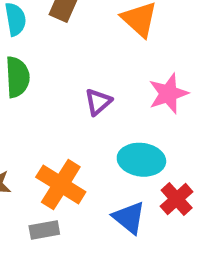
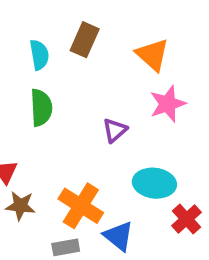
pink star: (168, 94) -> (168, 104), moved
blue triangle: (129, 218) -> (119, 236), moved

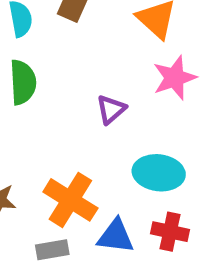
red cross: (187, 219) -> (170, 232), moved, turned -36
blue triangle: (119, 236) -> (116, 236), turned -32

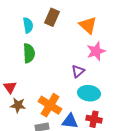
purple triangle: (111, 109) -> (78, 71), moved

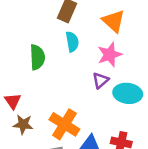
cyan semicircle: (28, 25) -> (72, 42), moved
pink star: (96, 51) -> (110, 55), moved
cyan ellipse: (89, 93) -> (128, 93), moved

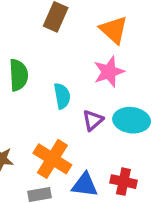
cyan semicircle: (72, 42) -> (62, 96), moved
purple triangle: (101, 80) -> (93, 120), moved

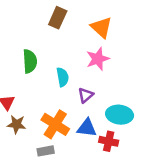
cyan ellipse: (132, 120) -> (120, 115), moved
blue triangle: (85, 185) -> (87, 128), moved

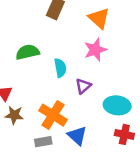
green semicircle: (30, 61) -> (28, 52), turned -100
blue triangle: (87, 128) -> (77, 136), moved, turned 35
red cross: (109, 141) -> (124, 134), moved

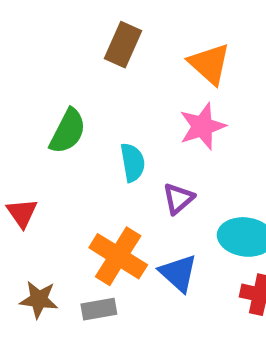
green semicircle: (28, 52) -> (68, 131), turned 130
brown star: (14, 115) -> (39, 300), moved
blue triangle: (77, 136) -> (178, 273), moved

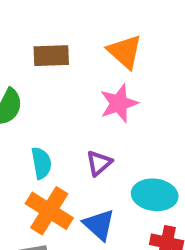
brown rectangle: (123, 45) -> (51, 56), moved, turned 64
cyan semicircle: (133, 162) -> (41, 163), moved

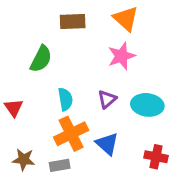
cyan ellipse: (155, 195) -> (147, 105), moved
orange cross: (49, 211) -> (71, 134), turned 32

